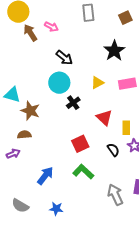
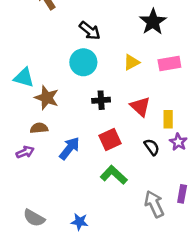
black cross: (73, 103) -> (101, 100), moved, turned 32
blue arrow: (45, 176) -> (69, 148), moved

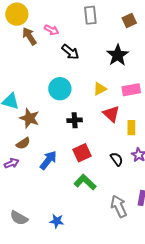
black arrow: (90, 31) -> (70, 52), moved
red triangle: (140, 107) -> (111, 114), moved
yellow rectangle: (168, 119) -> (131, 128), moved
brown semicircle: (39, 128) -> (23, 143), turned 152

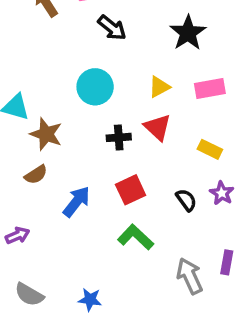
red triangle: (111, 114) -> (158, 127), moved
yellow rectangle: (131, 128) -> (210, 149), turned -64
purple arrow: (12, 163) -> (17, 235), moved

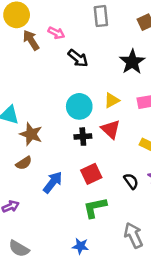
cyan circle: (95, 87) -> (79, 106), moved
green L-shape: (136, 237) -> (95, 208), turned -55
blue star: (90, 300) -> (80, 246), moved

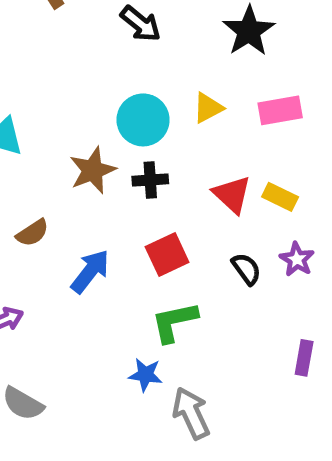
red triangle: (111, 129) -> (232, 194), moved
brown star: (31, 134) -> (93, 170), moved, turned 30
gray arrow: (133, 235) -> (191, 413), moved
blue star: (80, 246) -> (145, 375), moved

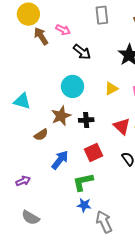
cyan circle: (143, 120) -> (73, 86), moved
brown semicircle: (32, 233) -> (41, 135), moved
green L-shape: (174, 322) -> (83, 182), moved

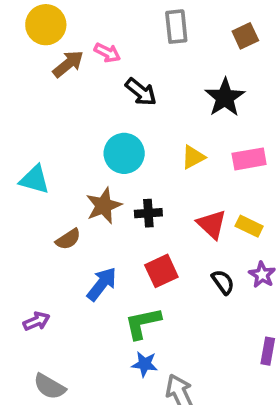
brown arrow: (41, 36) -> (68, 64), turned 84

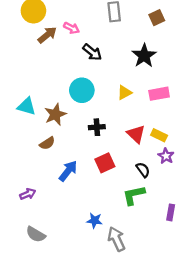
brown star: (104, 206) -> (55, 114), moved
purple star: (262, 275) -> (166, 156), moved
green L-shape: (143, 323) -> (134, 195), moved

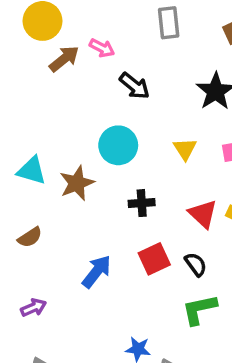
yellow triangle: (124, 93) -> (185, 149), turned -35
brown semicircle: (47, 143) -> (30, 237), moved
black semicircle: (143, 170) -> (196, 264), moved

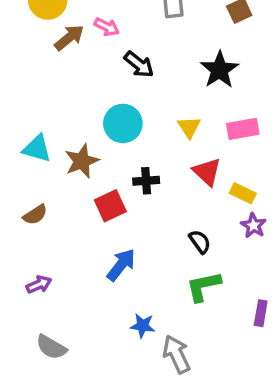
red triangle: (203, 214) -> (207, 172), moved
red square: (154, 259) -> (110, 206), moved
blue arrow: (97, 272) -> (121, 265), moved

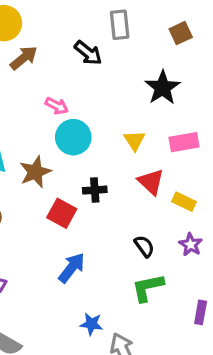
pink arrow: (107, 27) -> (57, 106), moved
black arrow: (139, 64) -> (88, 53), moved
red square: (110, 206) -> (62, 213), turned -36
purple star: (253, 225) -> (191, 245), moved

